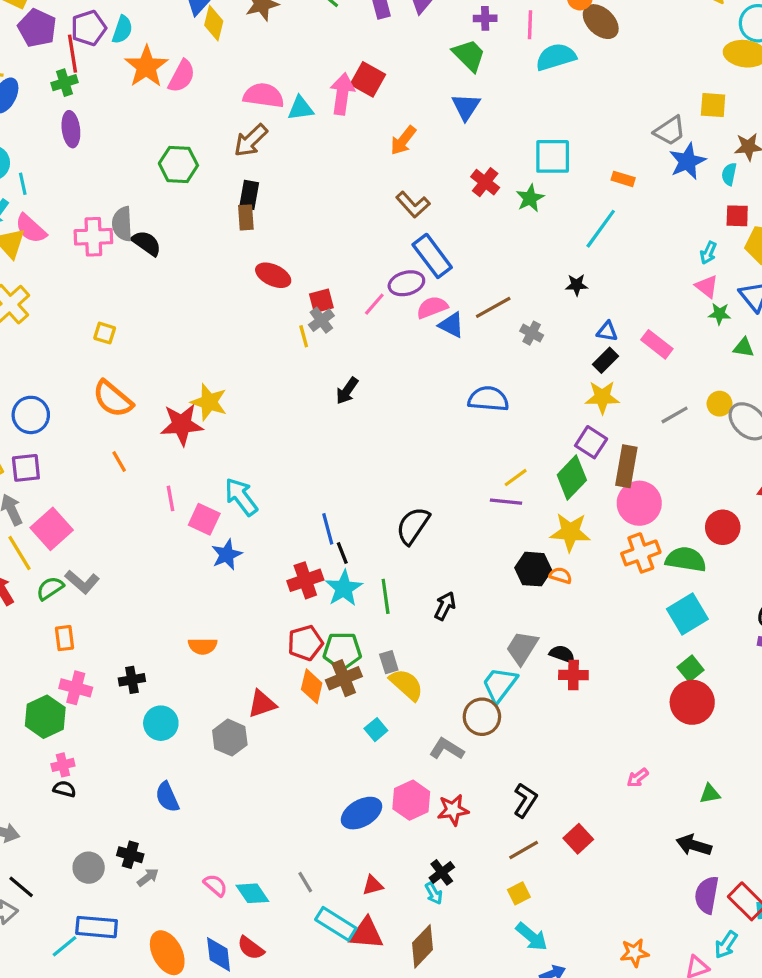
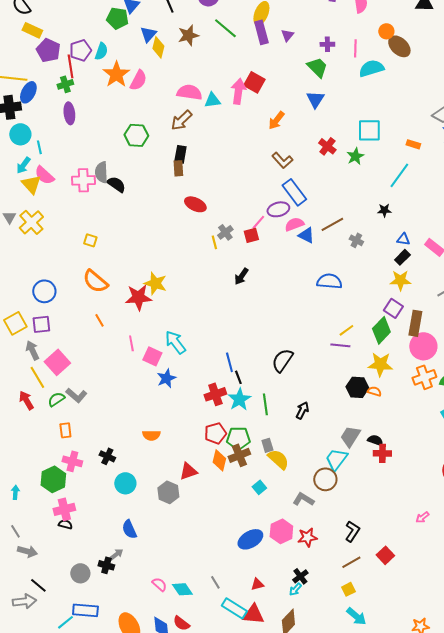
red square: (321, 301) -> (251, 235), moved
black cross: (132, 680) -> (107, 456), turned 35
pink cross: (63, 765) -> (64, 509), size x1.5
gray arrow: (148, 877) -> (116, 554), moved
cyan arrow: (434, 893) -> (295, 589), turned 72

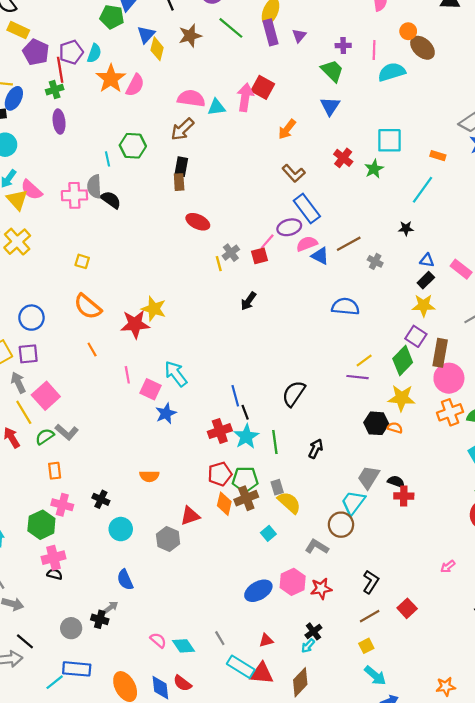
cyan line: (39, 147) -> (107, 159), moved

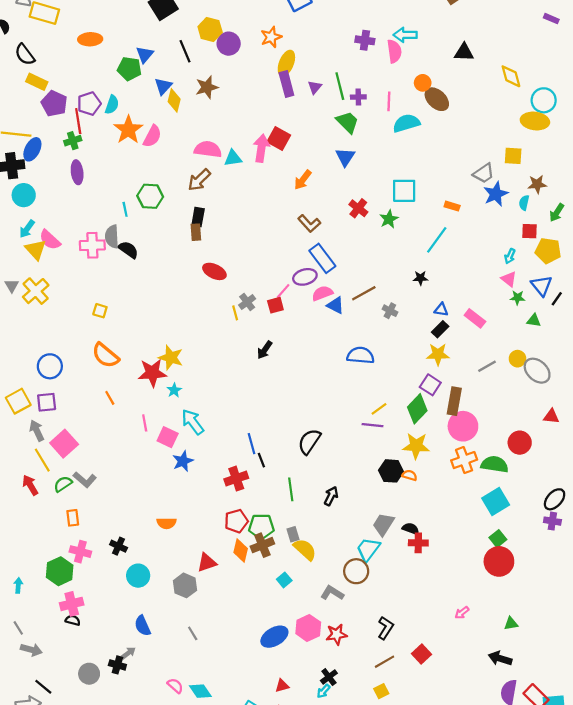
green line: (231, 28) -> (340, 86), moved, turned 36
cyan star: (246, 437) -> (174, 390), moved, size x0.6
gray line: (220, 638) -> (193, 633), moved

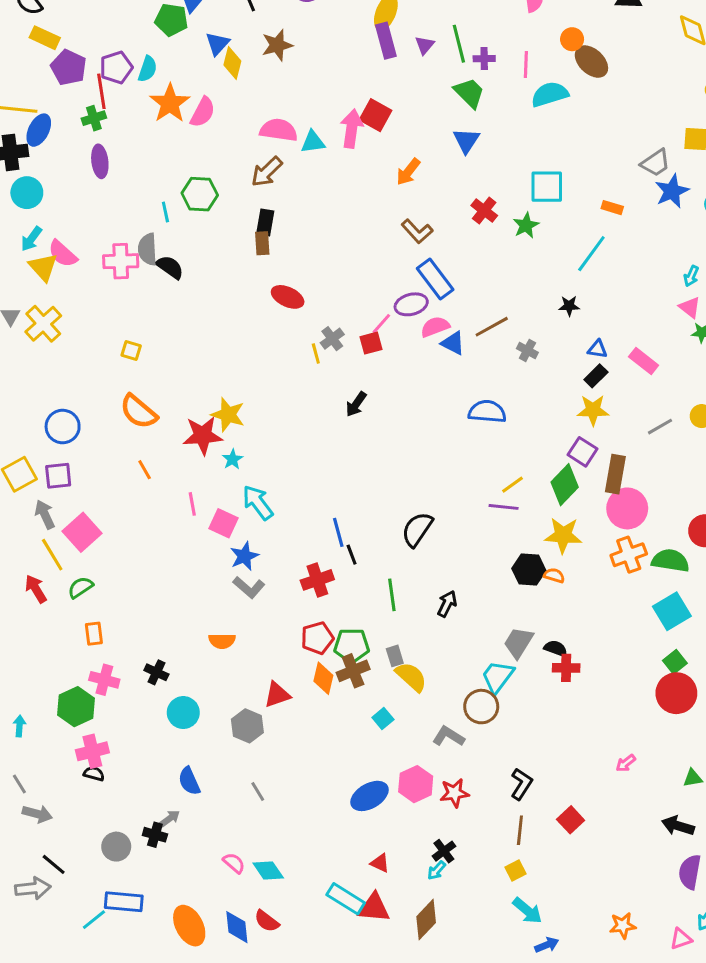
gray L-shape: (85, 480) -> (249, 587), moved
brown line: (384, 662) -> (520, 830), turned -54
red triangle: (282, 686) -> (380, 863), turned 40

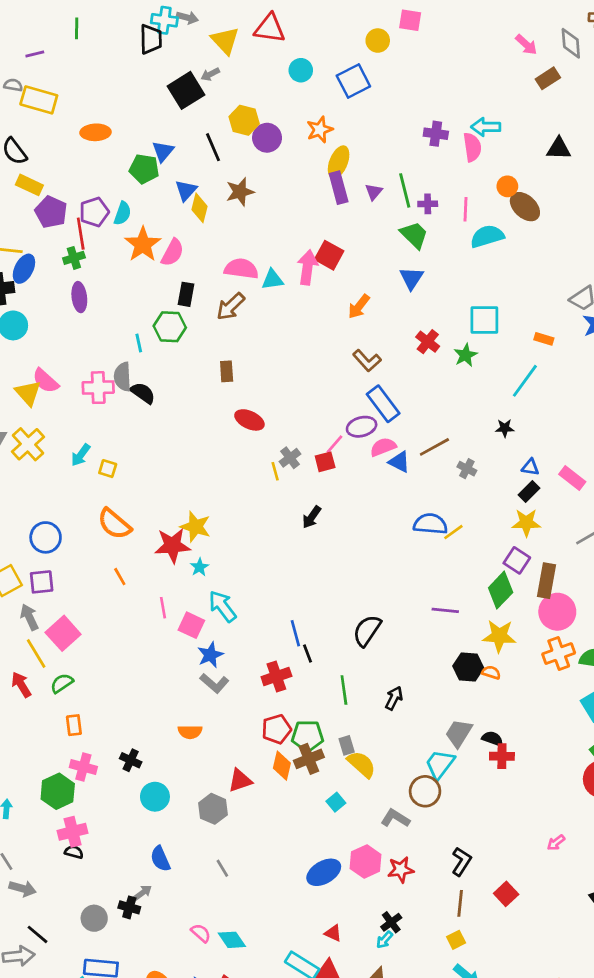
black rectangle: (265, 222) -> (186, 294), moved
cyan arrow: (31, 239) -> (81, 455), moved
yellow line: (513, 485) -> (453, 532), moved

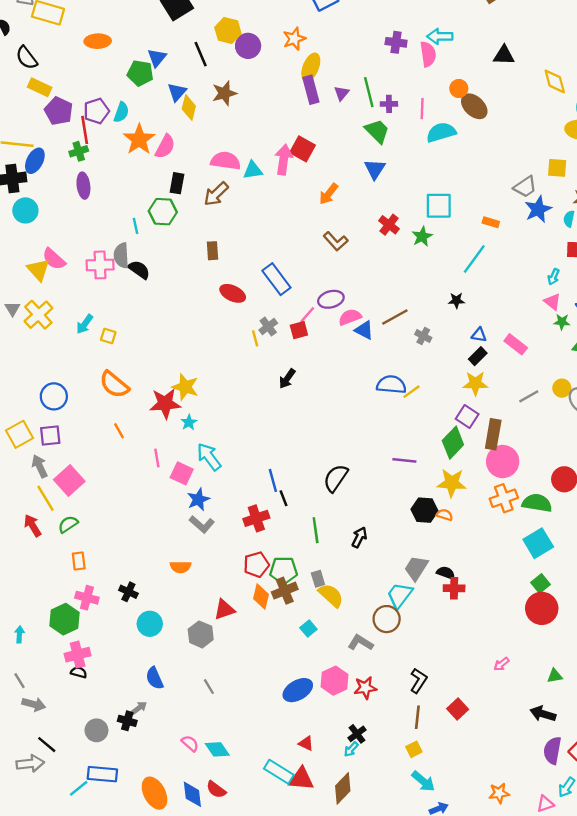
blue rectangle: (383, 404) -> (276, 279), moved

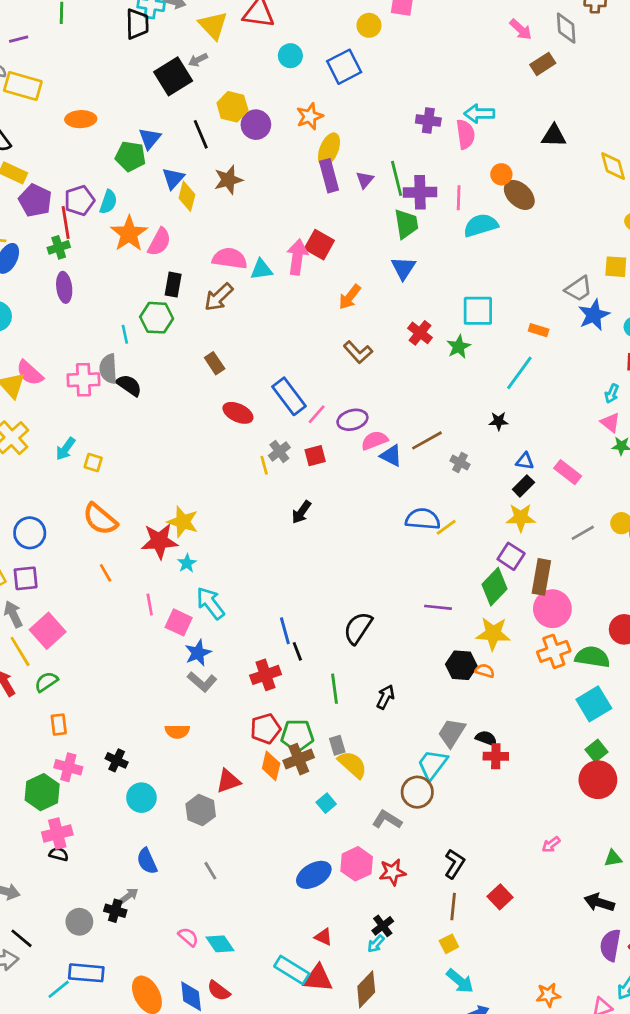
purple cross: (389, 104) -> (420, 192), size x1.6
green trapezoid: (377, 131) -> (406, 224), turned 36
brown rectangle: (213, 251) -> (215, 363), turned -30
pink line: (307, 315) -> (317, 414), moved

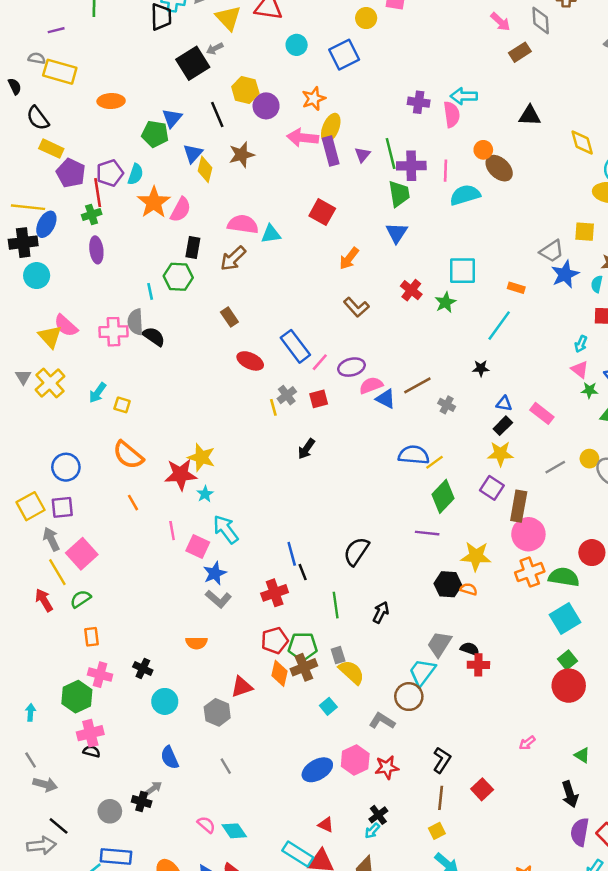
pink arrow: (297, 257) -> (303, 138), moved, turned -92
green diamond: (494, 587) -> (443, 496), moved
green triangle: (613, 858) -> (582, 755), turned 42
black arrow: (599, 902) -> (570, 794), turned -125

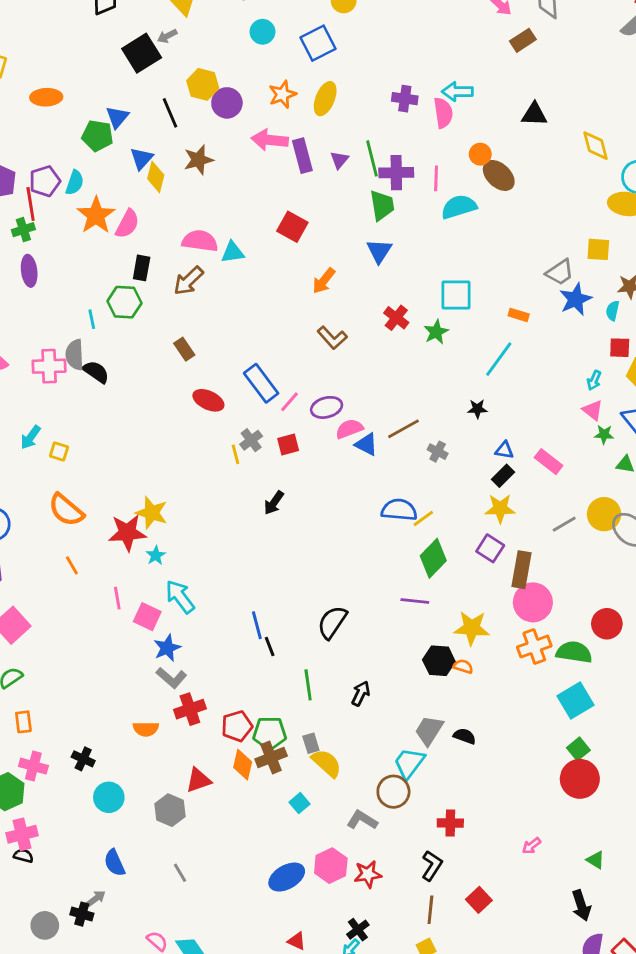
yellow ellipse: (331, 128) -> (325, 99), moved
yellow circle: (589, 459) -> (604, 514), size x1.5
red cross: (275, 593) -> (190, 709), moved
red cross: (478, 665) -> (450, 823), moved

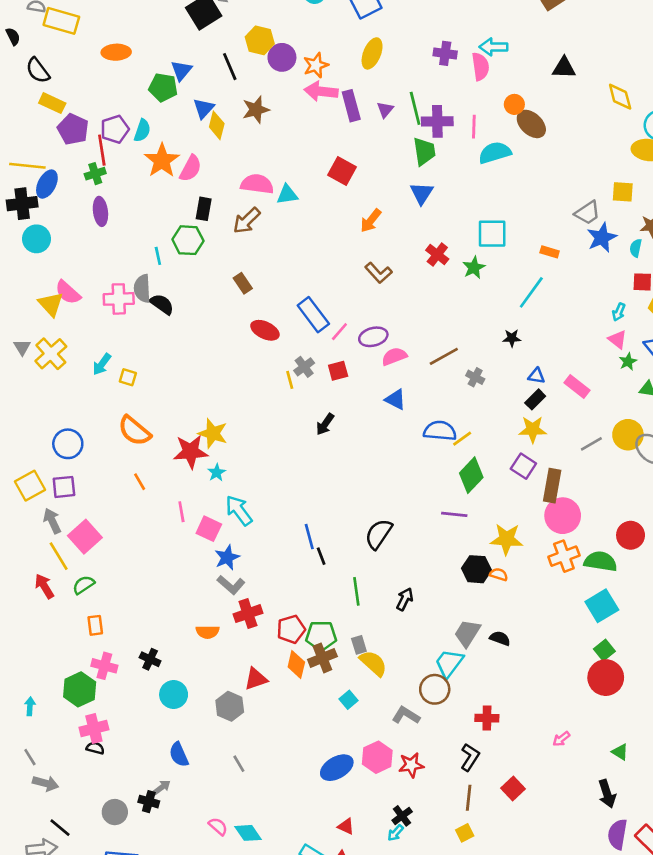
orange star: (282, 94) -> (316, 65), moved
green star: (604, 434) -> (628, 362), turned -30
blue triangle: (366, 444) -> (396, 399), moved

